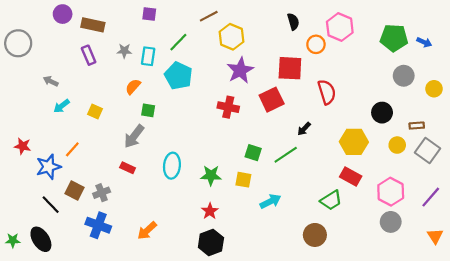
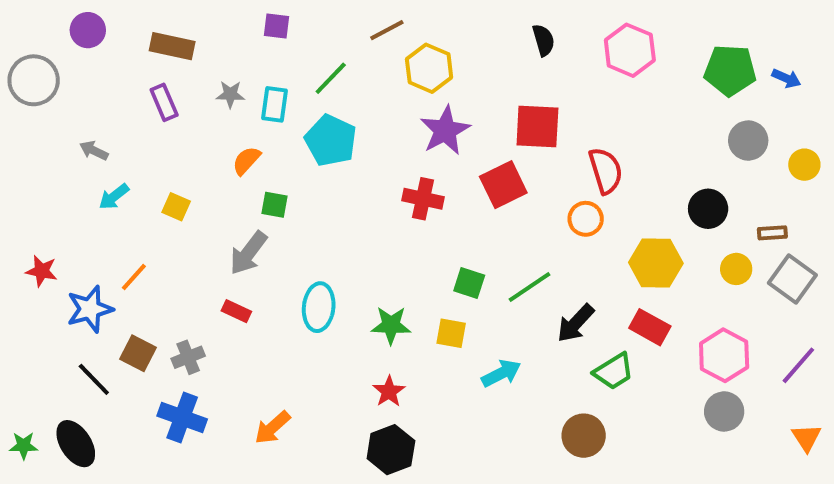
purple circle: (63, 14) -> (88, 30), moved
orange circle: (316, 44) -> (586, 219), moved
black arrow: (304, 129) -> (576, 323), moved, size x1.5

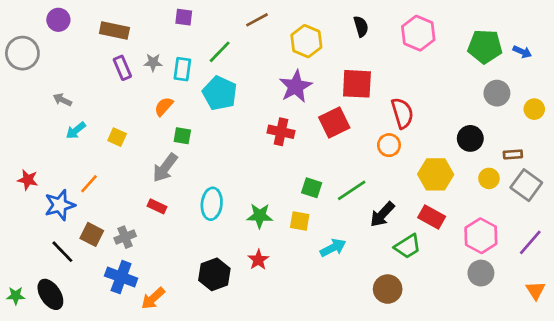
yellow hexagon: (429, 68) -> (306, 41), moved
purple rectangle: (164, 102) -> (122, 68), moved
orange arrow: (272, 428) -> (153, 298), moved
black hexagon: (391, 450) -> (214, 274), moved

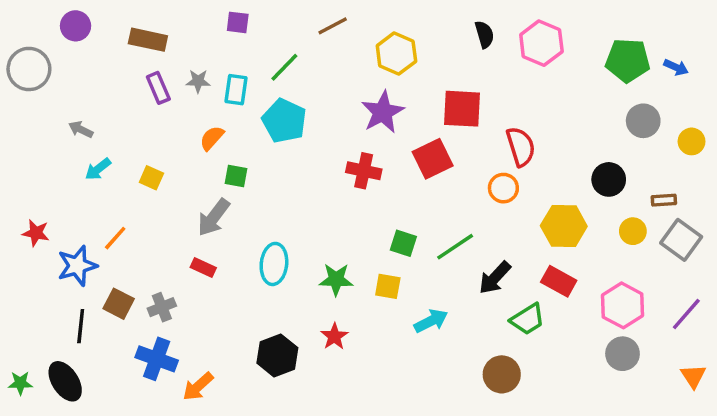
black semicircle: (361, 26) -> (484, 34), moved
black line: (62, 252) -> (81, 326), turned 50

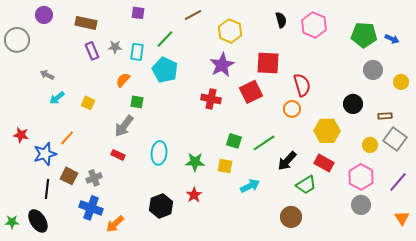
yellow circle: (633, 231) -> (370, 145), moved

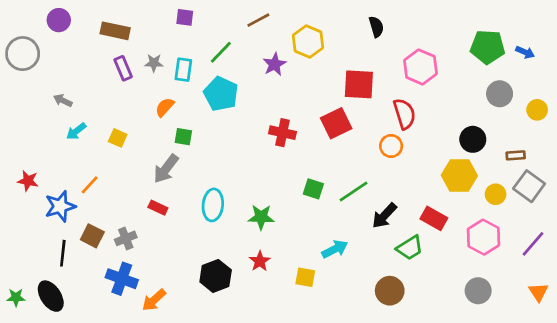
pink hexagon: (314, 25) -> (421, 67), moved
purple star: (222, 65) -> (274, 64), moved, size x0.7
yellow hexagon: (327, 131) -> (459, 175), moved
yellow square: (225, 166) -> (305, 277), moved
gray circle: (361, 205) -> (478, 291), moved

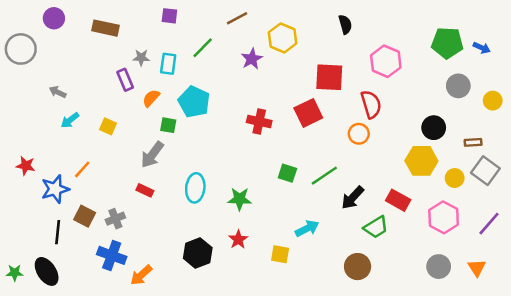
purple rectangle: (123, 68) -> (125, 80), moved
cyan pentagon: (221, 94) -> (194, 102), moved
orange triangle: (538, 292) -> (477, 268), moved

